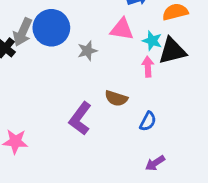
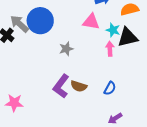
gray arrow: (23, 32) -> (19, 24), turned 108
gray star: (87, 51) -> (66, 49), moved
brown semicircle: (116, 98) -> (79, 86), moved

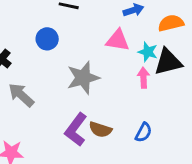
blue circle: (40, 21) -> (47, 39), size x0.6
gray arrow: (19, 24) -> (21, 95), moved
gray star: (66, 49) -> (83, 78), size x1.6

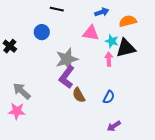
gray arrow: (21, 95) -> (22, 91), moved
purple L-shape: (76, 130) -> (67, 77), moved
brown semicircle: (100, 130) -> (79, 95), turned 42

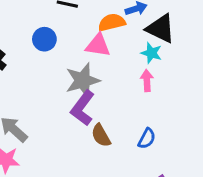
orange semicircle: (128, 21) -> (112, 22), moved
pink triangle: (91, 33) -> (98, 45), moved
black triangle: (126, 48) -> (161, 29), moved, turned 40

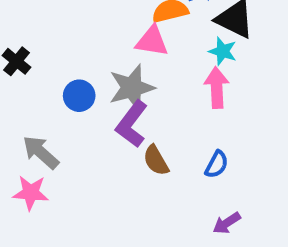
blue circle: (44, 39) -> (79, 96), moved
pink arrow: (147, 80) -> (217, 88), size x1.4

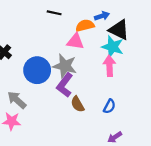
cyan star: (223, 51) -> (113, 47), size x1.5
gray star: (132, 88) -> (65, 66), turned 30
blue circle: (79, 96) -> (37, 70), size x1.6

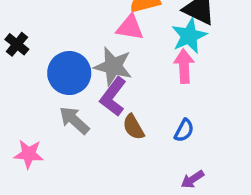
cyan star: (113, 47) -> (189, 36), turned 30
gray arrow: (17, 100) -> (74, 120), moved

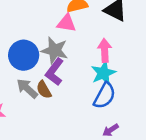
cyan star: (189, 36) -> (103, 73), moved
brown semicircle: (133, 127) -> (44, 90), moved
blue semicircle: (184, 130) -> (105, 96), size x1.6

